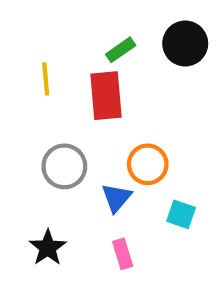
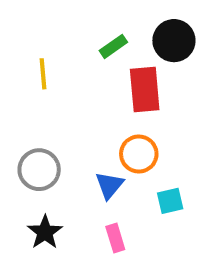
red rectangle: (106, 96) -> (145, 89), moved
gray circle: (64, 166) -> (39, 170), moved
cyan square: (181, 214) -> (170, 201), turned -32

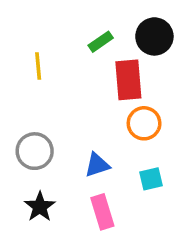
orange circle: (139, 154) -> (144, 123), moved
blue triangle: (109, 185) -> (97, 165), turned 32
pink rectangle: (115, 238) -> (102, 212), size x1.4

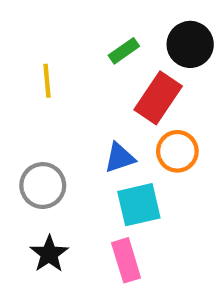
red rectangle: (128, 80) -> (158, 98), turned 39
blue triangle: (97, 165) -> (120, 158), moved
cyan square: (151, 179) -> (139, 205), moved, size x1.5

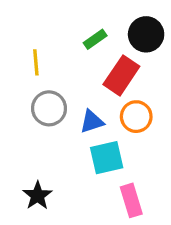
gray circle: (43, 185) -> (49, 108), moved
pink rectangle: (126, 260) -> (131, 200), moved

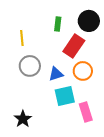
green rectangle: (95, 39) -> (58, 24), turned -48
pink rectangle: (131, 200) -> (86, 112), moved

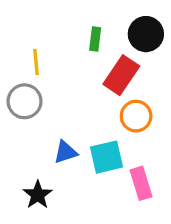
gray circle: (30, 66) -> (25, 101), moved
blue triangle: (56, 74) -> (66, 152), moved

